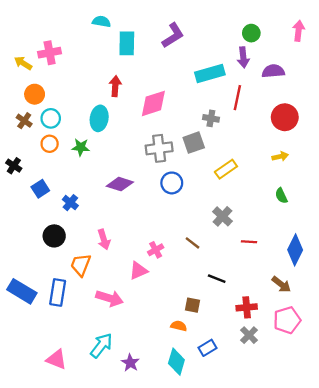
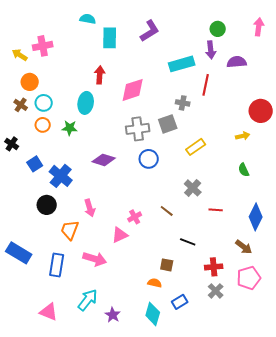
red circle: (285, 117) -> (261, 111), moved
blue cross: (70, 203) -> (61, 176), size x1.6
blue rectangle: (58, 292) -> (57, 265), moved

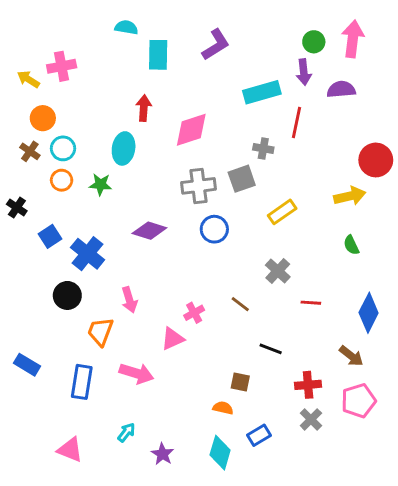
pink arrow: (259, 27) -> (353, 39), moved, size x1.4
yellow arrow: (243, 136) -> (350, 196), size x1.5
blue rectangle: (19, 253) -> (27, 365), size x0.7
cyan arrow: (88, 300) -> (126, 432), size x0.6

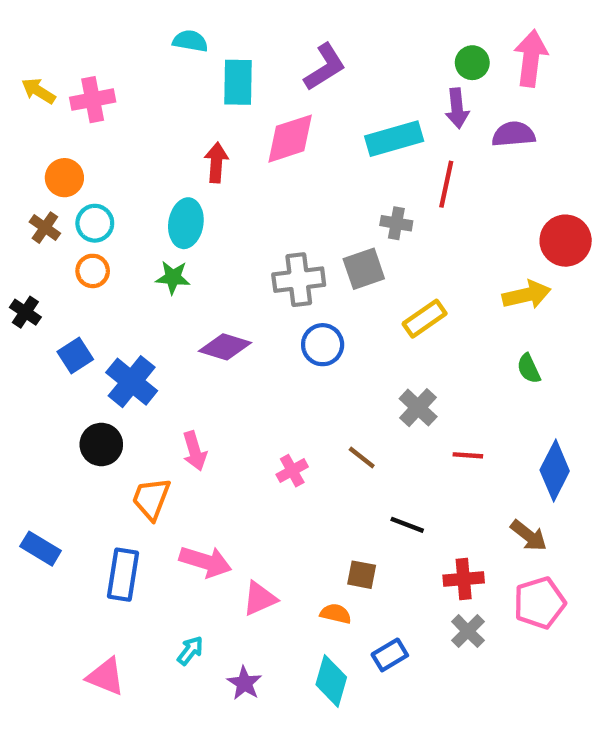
yellow arrow: (28, 79) -> (38, 91), moved
pink diamond: (191, 130) -> (290, 139), moved
green star: (100, 184) -> (173, 277), moved
pink triangle: (173, 339) -> (260, 599), moved

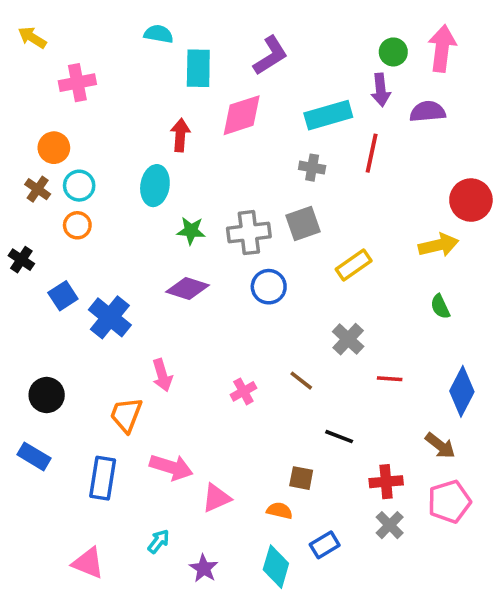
yellow arrow: (38, 91) -> (32, 38), moved
gray cross: (396, 223) -> (312, 168), moved
green star: (173, 277) -> (191, 231), moved
black circle: (101, 444) -> (47, 395), moved

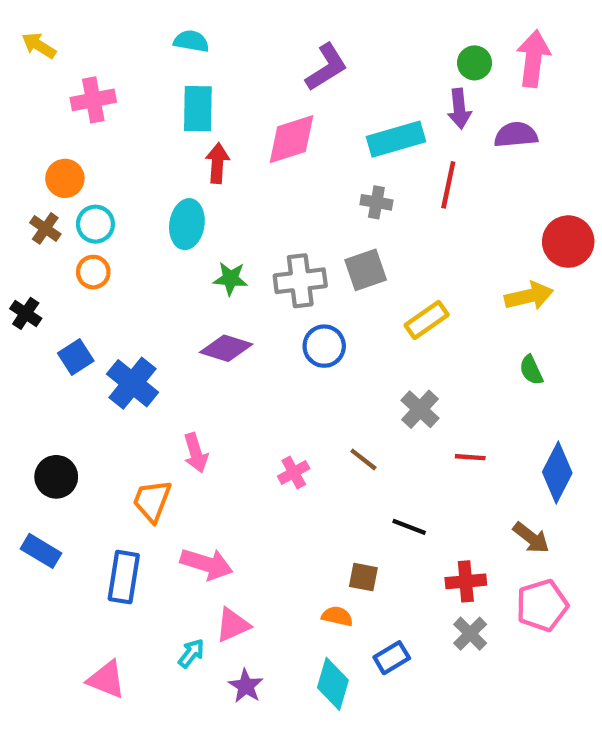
cyan rectangle: (198, 68) -> (198, 109), moved
pink triangle: (216, 498) -> (233, 625), moved

